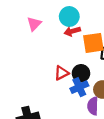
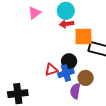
red triangle: (61, 73) -> (51, 70), moved

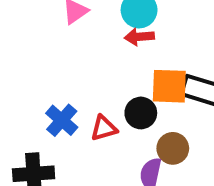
orange square: (83, 37) -> (169, 86), moved
blue cross: (66, 73) -> (62, 120), moved, turned -35

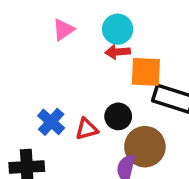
orange square: (169, 86) -> (146, 72), moved
brown circle: (173, 148) -> (145, 147), size x1.5

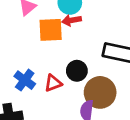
orange square: (146, 72) -> (51, 30), moved

